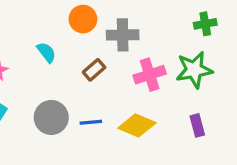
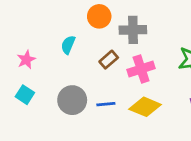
cyan semicircle: (46, 52) -> (68, 45), turned -120
pink cross: (150, 75) -> (141, 69), moved

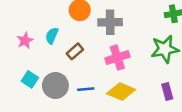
pink star: (26, 60) -> (25, 41), moved
brown rectangle: (109, 60) -> (75, 51), moved
cyan square: (25, 95) -> (30, 79), moved

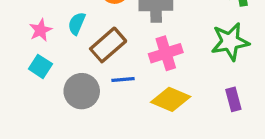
brown rectangle: (75, 51) -> (108, 45), size x1.5
cyan square: (30, 79) -> (40, 66), moved
blue line: (86, 89) -> (123, 80), moved

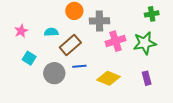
cyan semicircle: (77, 24) -> (51, 32), turned 64
pink star: (40, 30) -> (21, 31), moved
pink cross: (166, 53) -> (116, 41), moved

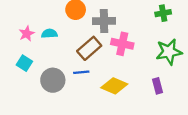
pink star: (21, 31) -> (27, 34), moved
pink cross: (116, 41) -> (122, 44), turned 30
green star: (145, 43) -> (169, 52), moved
brown rectangle: (70, 45) -> (89, 48), moved

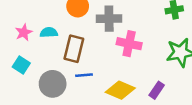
brown rectangle: (89, 48) -> (74, 49), moved, turned -35
purple rectangle: (157, 86) -> (157, 90), moved, turned 49

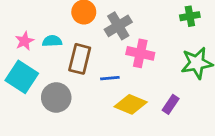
gray cross: (109, 19) -> (118, 26), turned -30
cyan square: (21, 65) -> (22, 77), size x1.6
blue line: (84, 75) -> (110, 78), moved

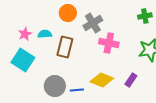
blue line: (110, 78) -> (77, 90), moved
gray circle: (56, 97) -> (55, 86), moved

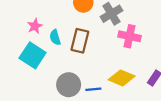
cyan semicircle: (45, 34) -> (55, 37), moved, turned -104

